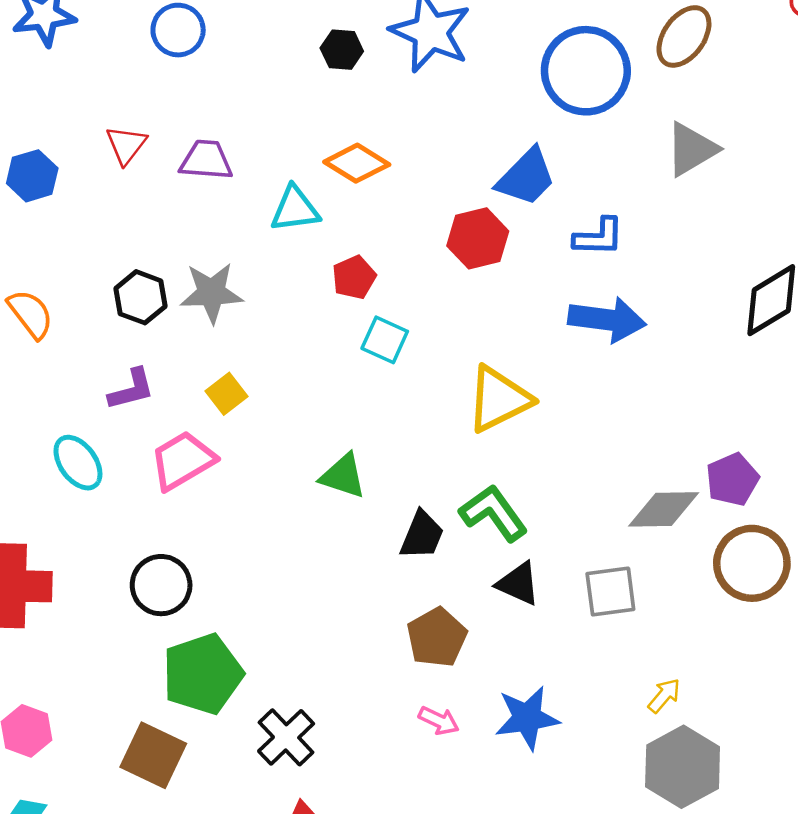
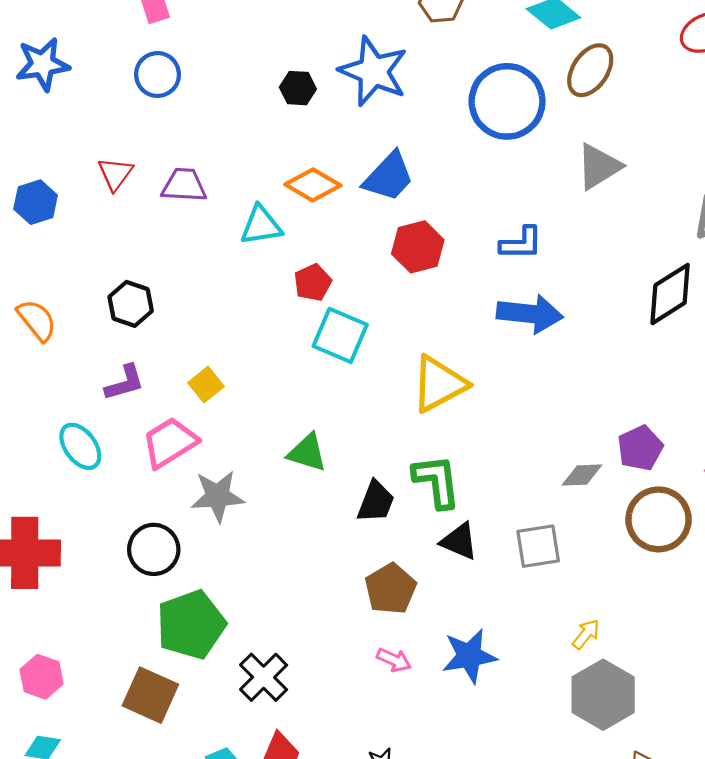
blue trapezoid: (526, 177) -> (389, 177), moved
gray star: (211, 293) -> (218, 496), moved
cyan square: (385, 340) -> (340, 335), size x1.4
gray diamond: (664, 509) -> (582, 475), size x0.7
green L-shape: (494, 513) -> (437, 481), turned 30

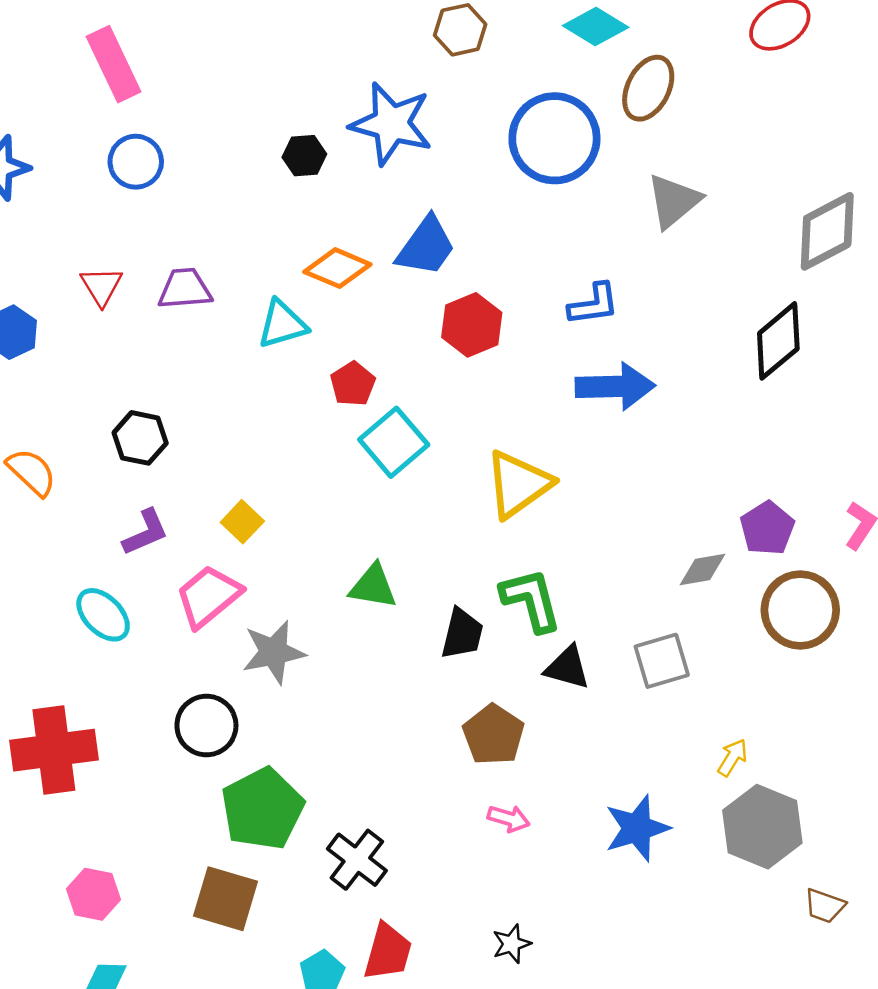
cyan square: (340, 335) -> (394, 442), turned 34
blue star: (469, 656) -> (637, 828), moved

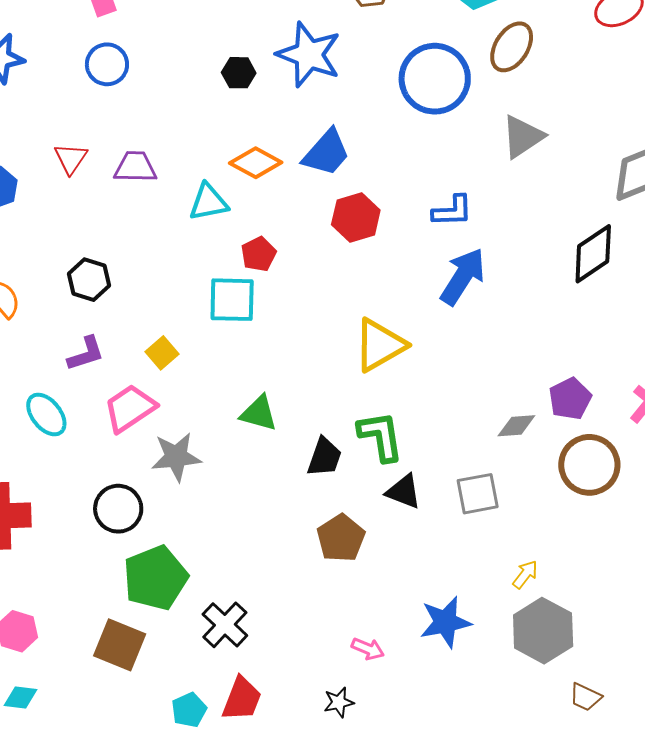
blue arrow: (615, 386) -> (463, 277), turned -62
cyan square: (394, 442) -> (232, 300), moved, turned 36
pink arrow: (509, 819) -> (368, 649), moved

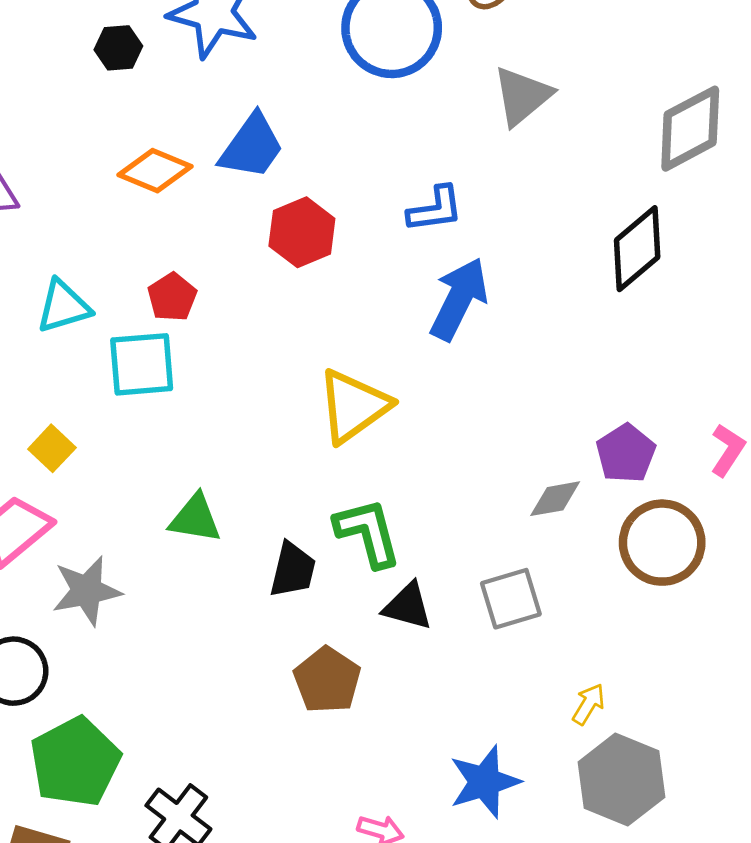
cyan triangle: (208, 202) -> (63, 306), moved

